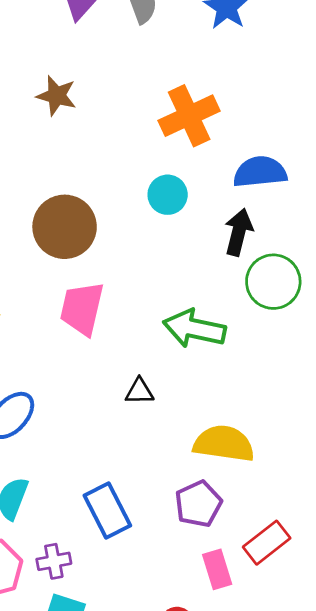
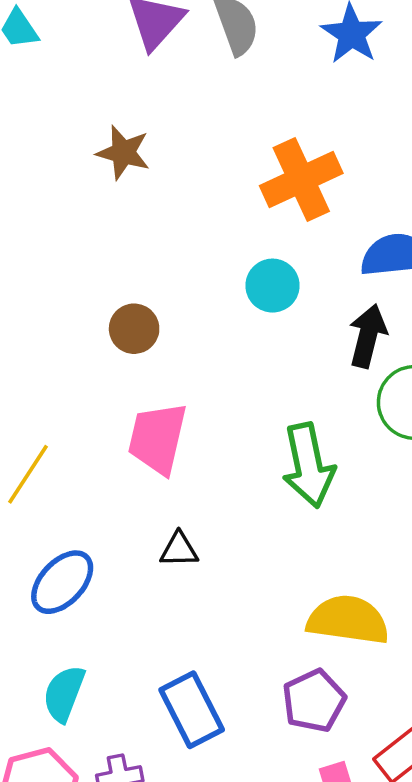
brown circle: (65, 227) -> (134, 329), size x0.6
green arrow: (194, 329) -> (308, 465), turned -114
black triangle: (139, 391) -> (179, 550), moved

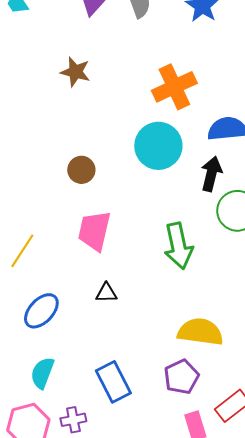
cyan circle: (272, 286) -> (158, 146), size x1.6

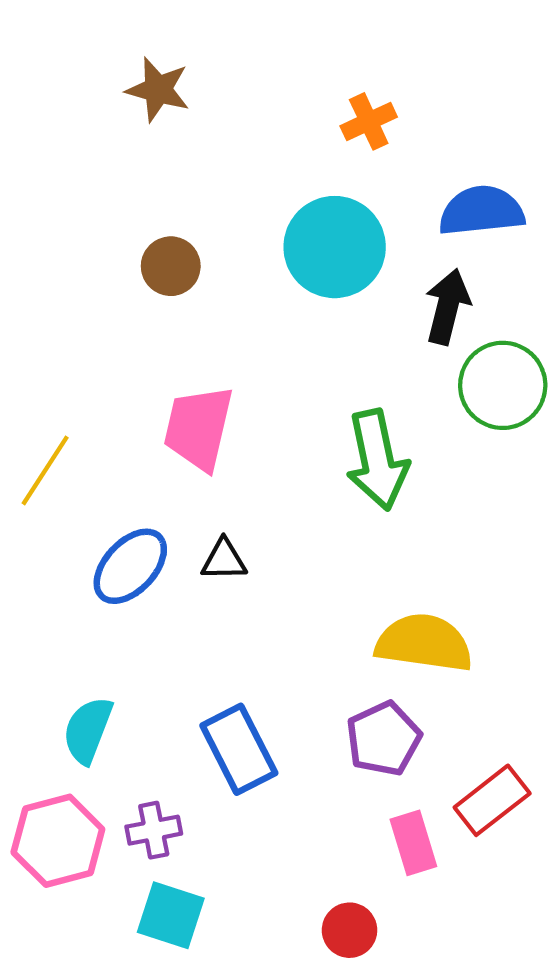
orange cross: (174, 87) -> (369, 121), size x0.6
brown circle: (81, 170) -> (171, 266), moved
blue ellipse: (41, 311) -> (130, 566), moved

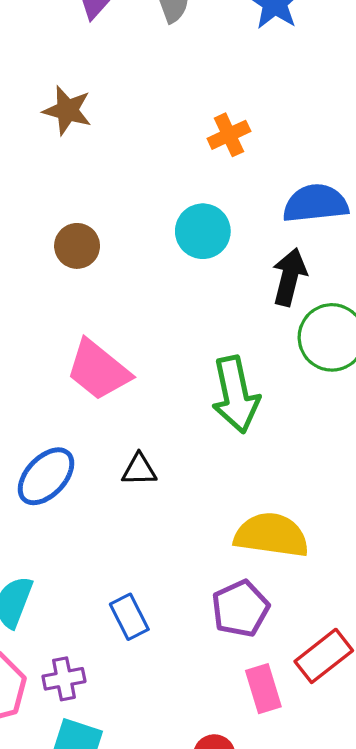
cyan circle: (335, 247) -> (203, 231), size x0.7
pink trapezoid: (198, 428) -> (98, 370), turned -64
black triangle: (224, 560) -> (139, 470), moved
blue rectangle: (239, 749) -> (129, 617), size x0.7

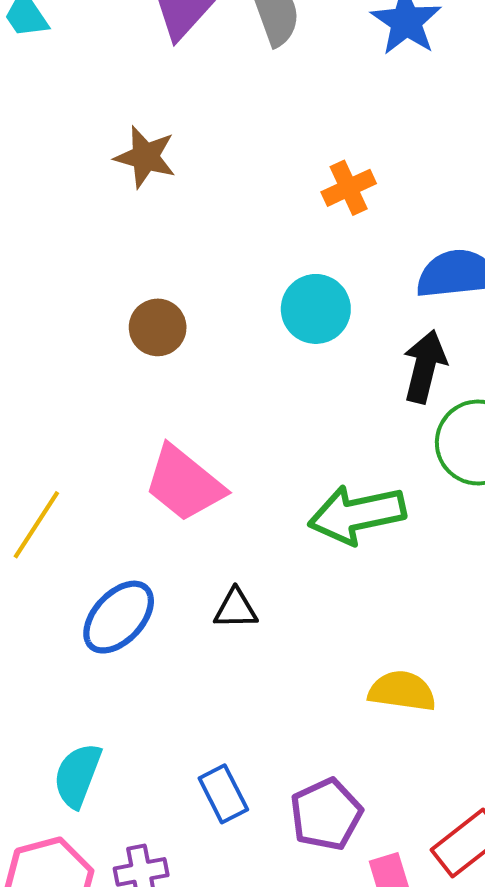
green arrow: (236, 395) -> (357, 514), turned 90
yellow semicircle: (271, 535) -> (402, 691), size x0.7
purple pentagon: (240, 609) -> (326, 814), moved

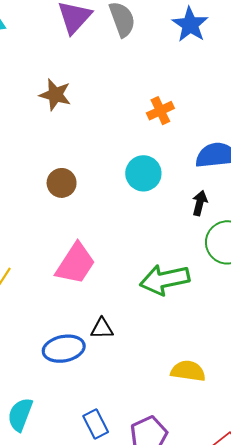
black arrow: (425, 366) -> (200, 203), size x0.7
pink trapezoid: (184, 484) -> (75, 264), turned -96
blue ellipse: (119, 617) -> (64, 349), moved, turned 36

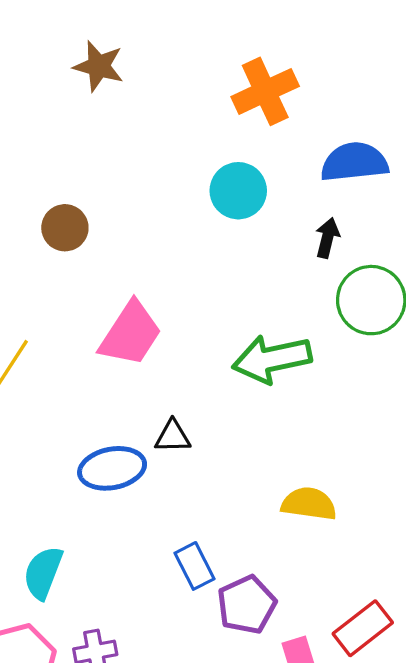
orange cross: (160, 111) -> (265, 91), size x1.5
brown circle: (62, 183) -> (65, 228), moved
blue rectangle: (96, 424) -> (195, 566), moved

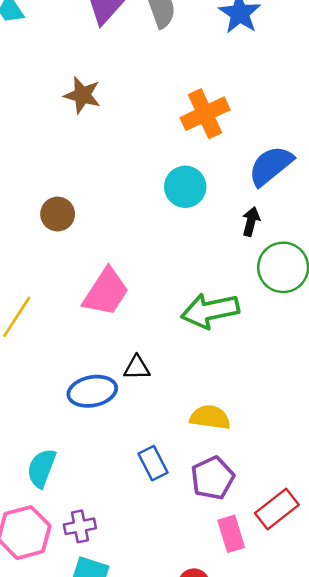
blue semicircle: (354, 162) -> (271, 166), turned -33
yellow semicircle: (309, 504) -> (210, 417), moved
purple pentagon: (247, 605) -> (212, 478), moved

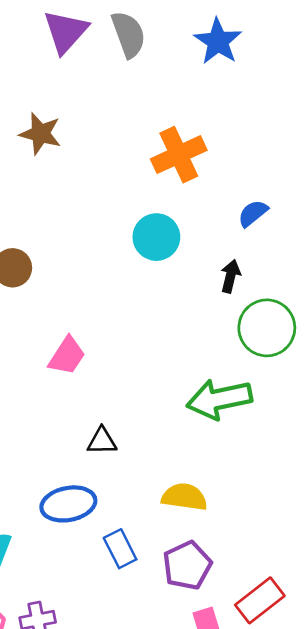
blue semicircle: (271, 166) -> (253, 213), size x0.6
pink trapezoid: (106, 292) -> (67, 356), size x0.7
green arrow: (210, 311) -> (219, 399), moved
blue ellipse: (92, 391) -> (68, 504), moved

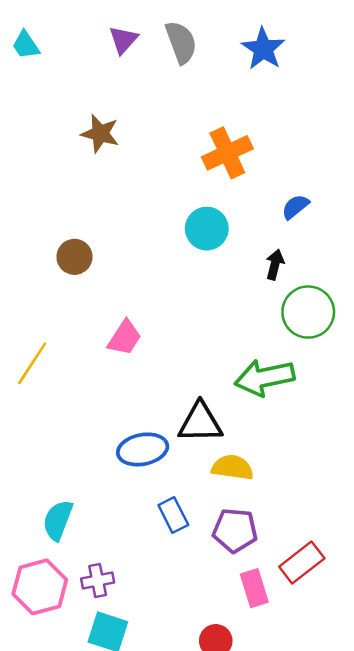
purple triangle: (66, 32) -> (123, 40), size x0.7
black triangle: (102, 441) -> (200, 422), moved, size x1.6
blue ellipse: (68, 504) -> (143, 449), moved
purple pentagon: (187, 565) -> (235, 530), turned 30

